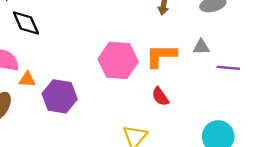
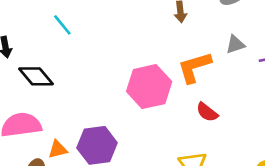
orange triangle: (27, 79) -> (58, 149), moved

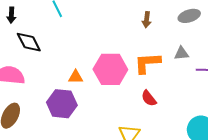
orange triangle: (58, 149) -> (76, 77), moved

